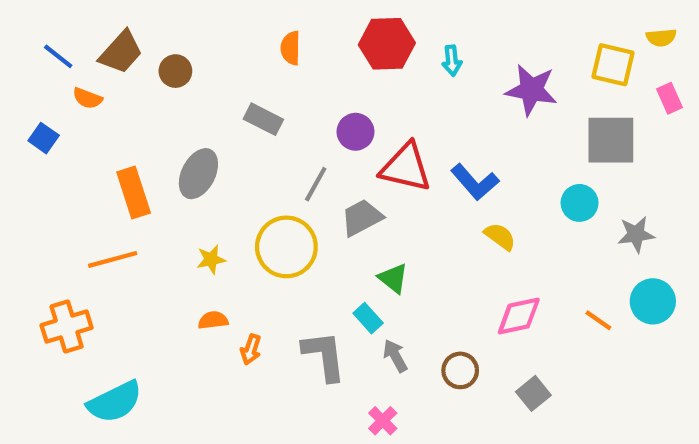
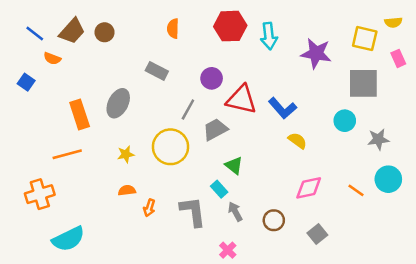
cyan arrow: (452, 61) -> (269, 36), size x1.5
brown circle: (175, 71) -> (105, 32), moved

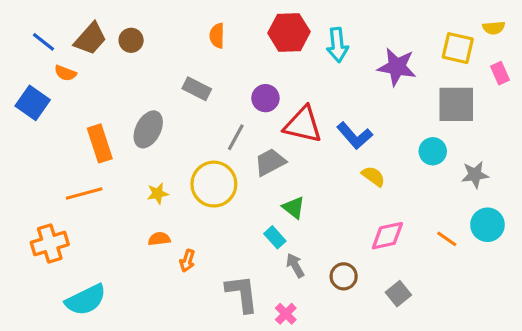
blue square: (26, 82) -> (33, 103), size x1.5
gray L-shape: (193, 212) -> (242, 294), moved

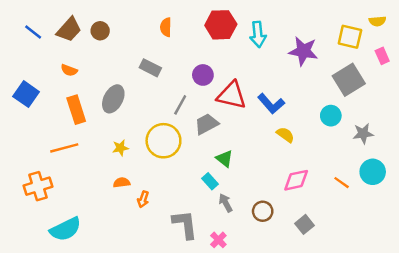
orange semicircle: (65, 73) -> (69, 70), moved
blue square: (33, 103) -> (26, 94), moved
gray square: (456, 104) -> (349, 80), turned -32

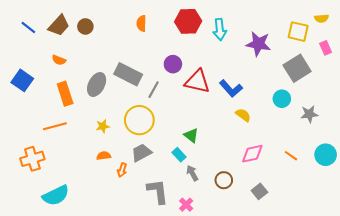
gray rectangle: (150, 68) -> (128, 74), moved, size x1.5
gray trapezoid: (207, 124) -> (141, 153), moved
cyan circle: (373, 172) -> (326, 155), moved

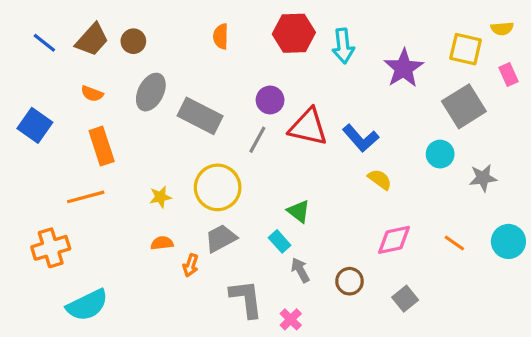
purple star: (258, 44) -> (404, 68), turned 30
gray ellipse: (97, 84) -> (151, 92), moved
gray line: (154, 90) -> (257, 140), moved

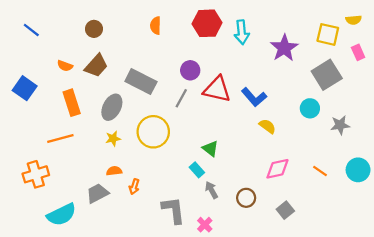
brown trapezoid: (92, 40) -> (96, 66), moved
gray ellipse: (151, 92) -> (112, 107), moved
gray trapezoid: (221, 238) -> (97, 193), moved

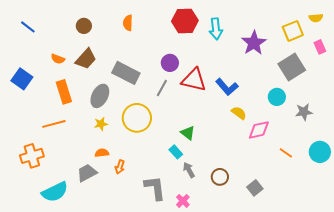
orange semicircle: (156, 26) -> (128, 23), moved
yellow square: (328, 34) -> (293, 31), turned -35
pink diamond: (277, 169) -> (259, 130), moved

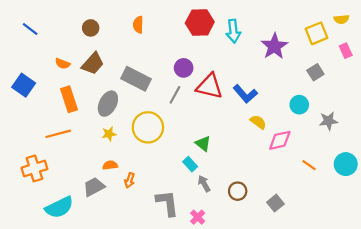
gray square: (292, 67) -> (315, 72), size x0.6

